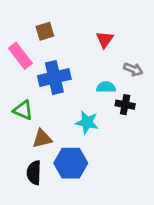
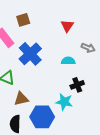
blue cross: (54, 77) -> (30, 54), turned -30
black cross: (125, 105) -> (77, 85), moved, turned -32
cyan star: (87, 122) -> (64, 102), moved

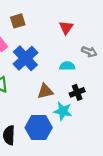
brown triangle: (21, 99) -> (45, 91), moved

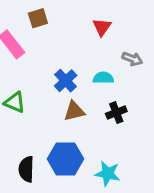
blue cross: (25, 58) -> (66, 81), moved, size x0.7
cyan star: (63, 111) -> (108, 174), moved

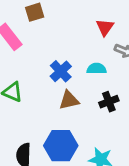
red triangle: (102, 27) -> (105, 27), moved

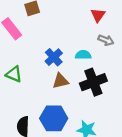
red triangle: (105, 27) -> (98, 15), moved
black cross: (109, 102) -> (93, 82), size x1.6

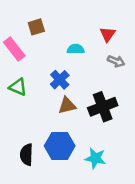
cyan semicircle: (83, 55) -> (76, 49), moved
green triangle: (14, 74) -> (18, 87), moved

